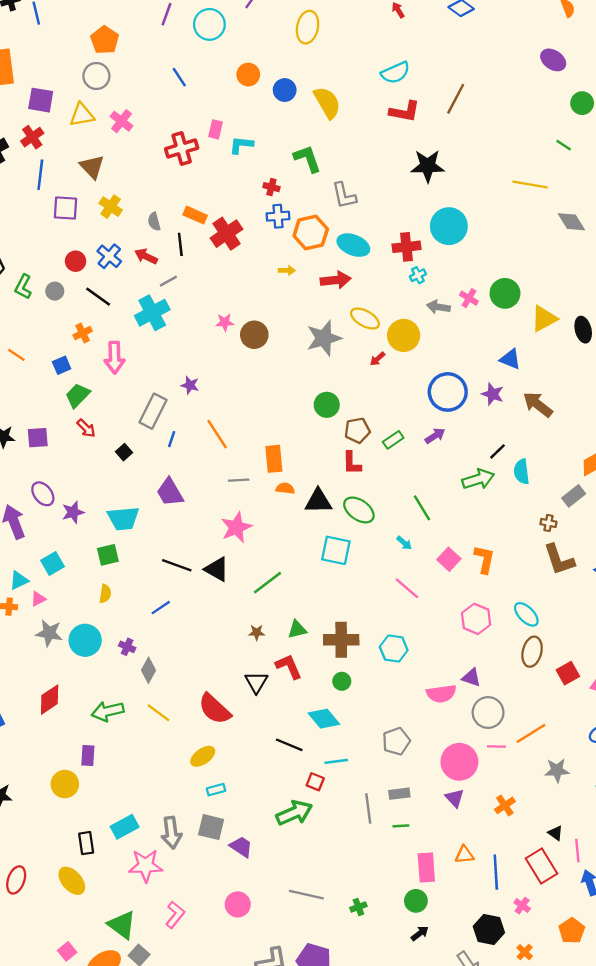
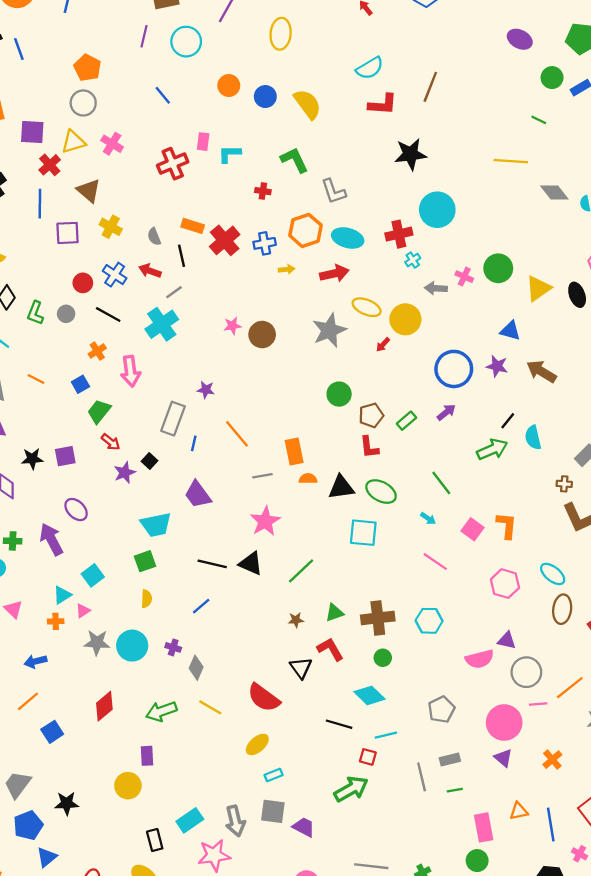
red cross: (32, 137) -> (50, 165), moved
blue cross: (278, 216) -> (265, 243), moved
purple star: (73, 512) -> (125, 473), moved

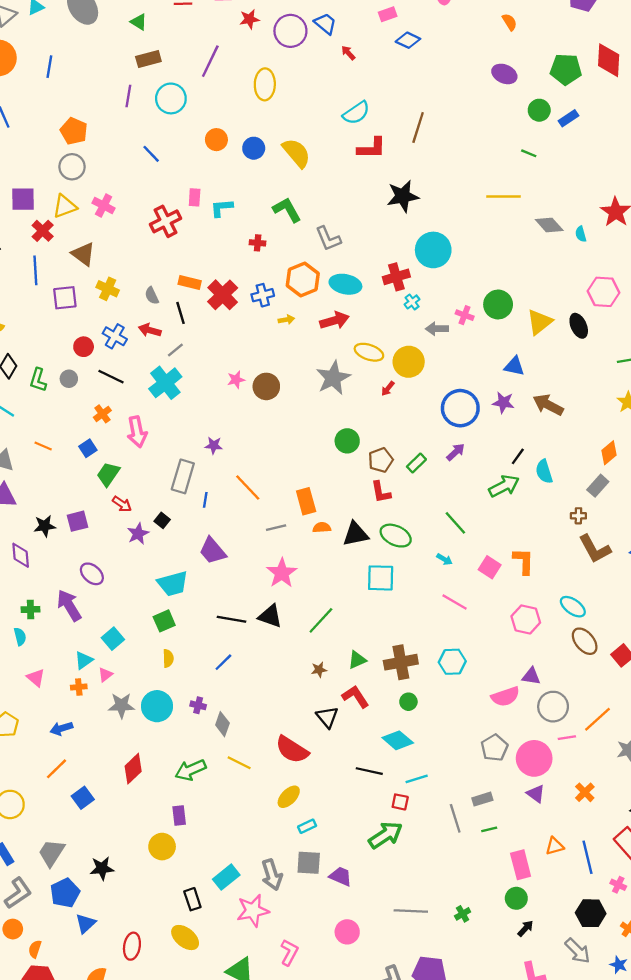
brown ellipse: (562, 609) -> (585, 641), turned -44
gray pentagon: (441, 709) -> (494, 748), moved

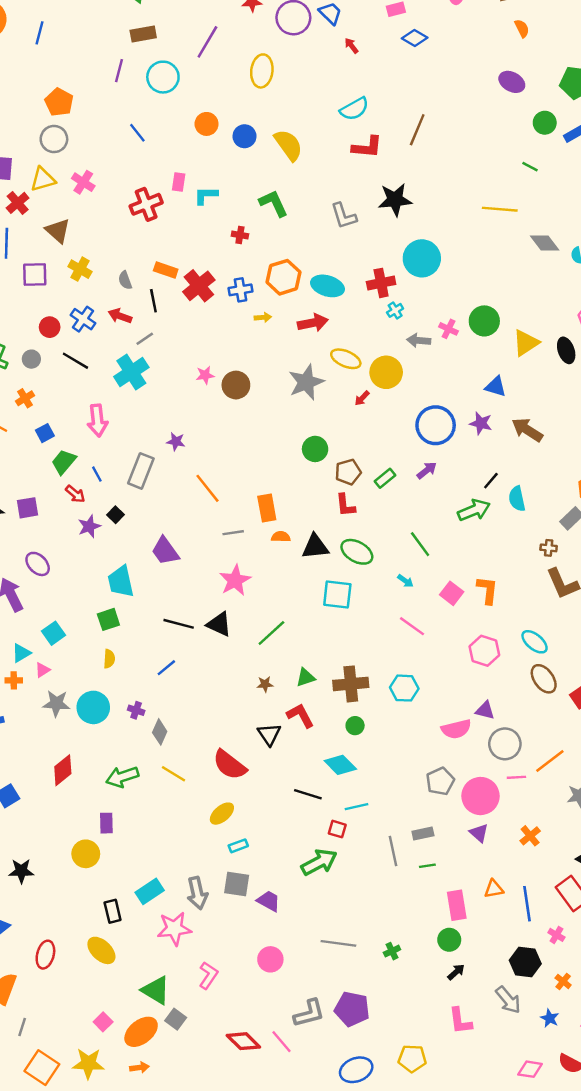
gray L-shape: (328, 239) -> (344, 216), moved
orange cross: (102, 414) -> (25, 398), moved
blue line: (205, 500) -> (97, 474), moved, turned -42
cyan trapezoid: (173, 584) -> (121, 581), turned 88

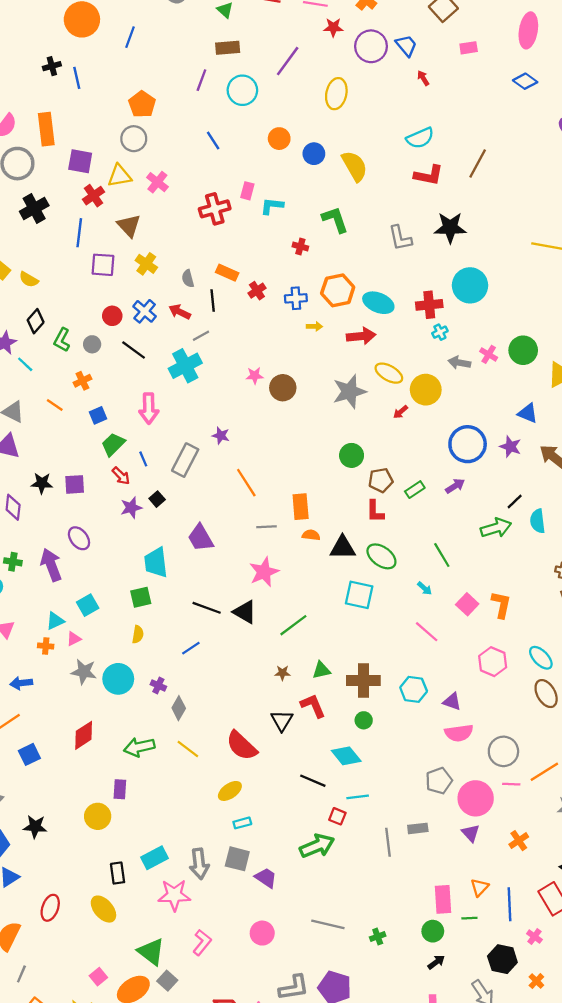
blue diamond: (415, 38) -> (525, 81), moved
red cross: (199, 286) -> (257, 291), size x0.6
purple triangle: (485, 710) -> (452, 701), moved
green line: (427, 866) -> (469, 918), moved
orange triangle: (494, 889) -> (480, 887), turned -42

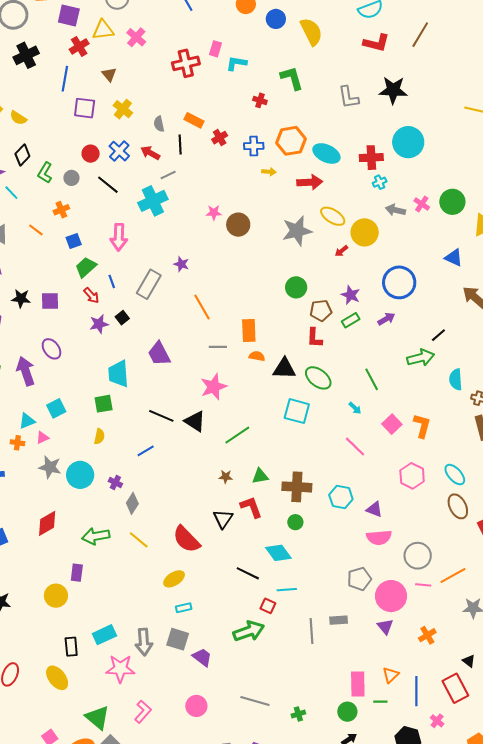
brown triangle: (129, 226) -> (109, 75), size x0.7
purple star: (510, 447) -> (351, 295), moved
cyan semicircle: (538, 521) -> (456, 379), moved

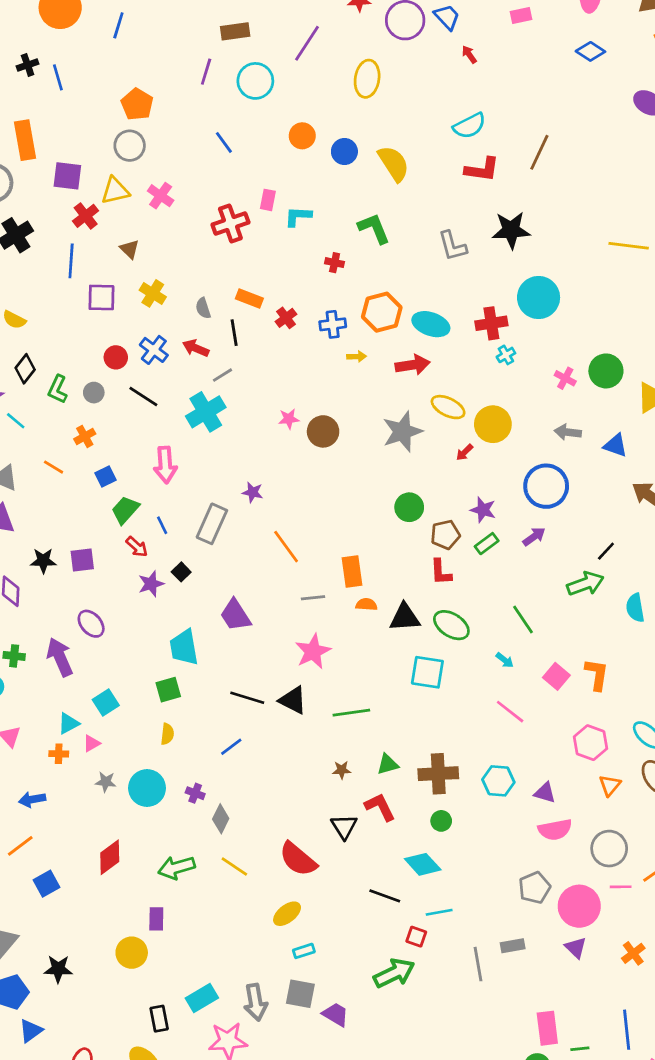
gray arrow: (395, 210) -> (568, 432), moved
green line: (237, 435) -> (351, 713), turned 32
gray star: (50, 467) -> (106, 782), size x0.7
orange triangle: (391, 675) -> (610, 785), moved

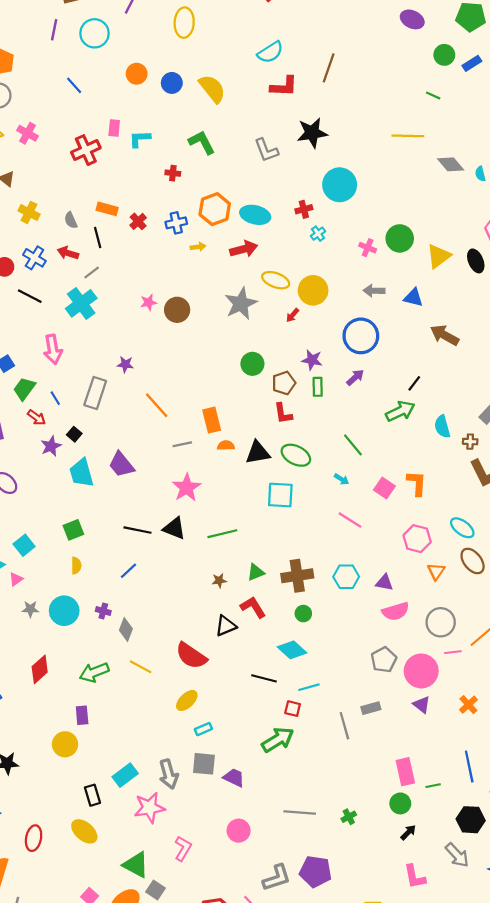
red cross: (491, 323) -> (304, 209), size x0.7
green rectangle: (487, 544) -> (318, 387), turned -48
cyan trapezoid: (184, 647) -> (82, 473), moved
black triangle: (344, 827) -> (226, 626), turned 45

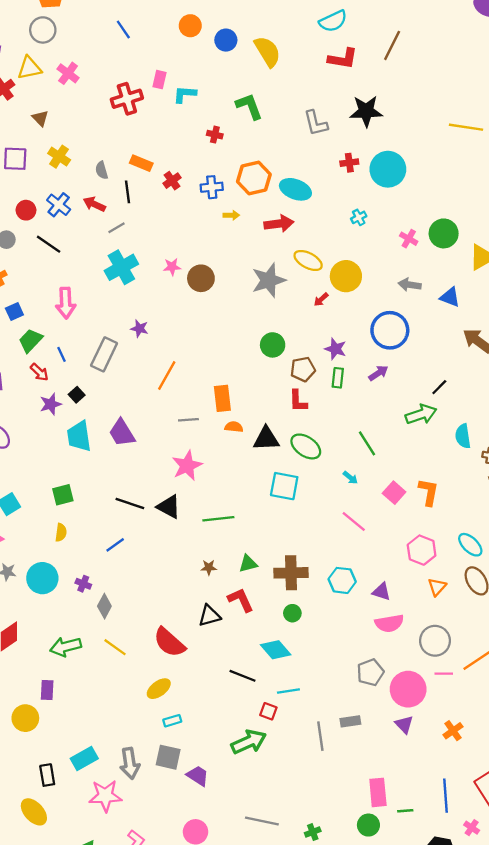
red cross: (304, 209) -> (349, 163), moved
cyan cross: (81, 303) -> (121, 267), moved
orange line: (157, 405) -> (167, 376), turned 64

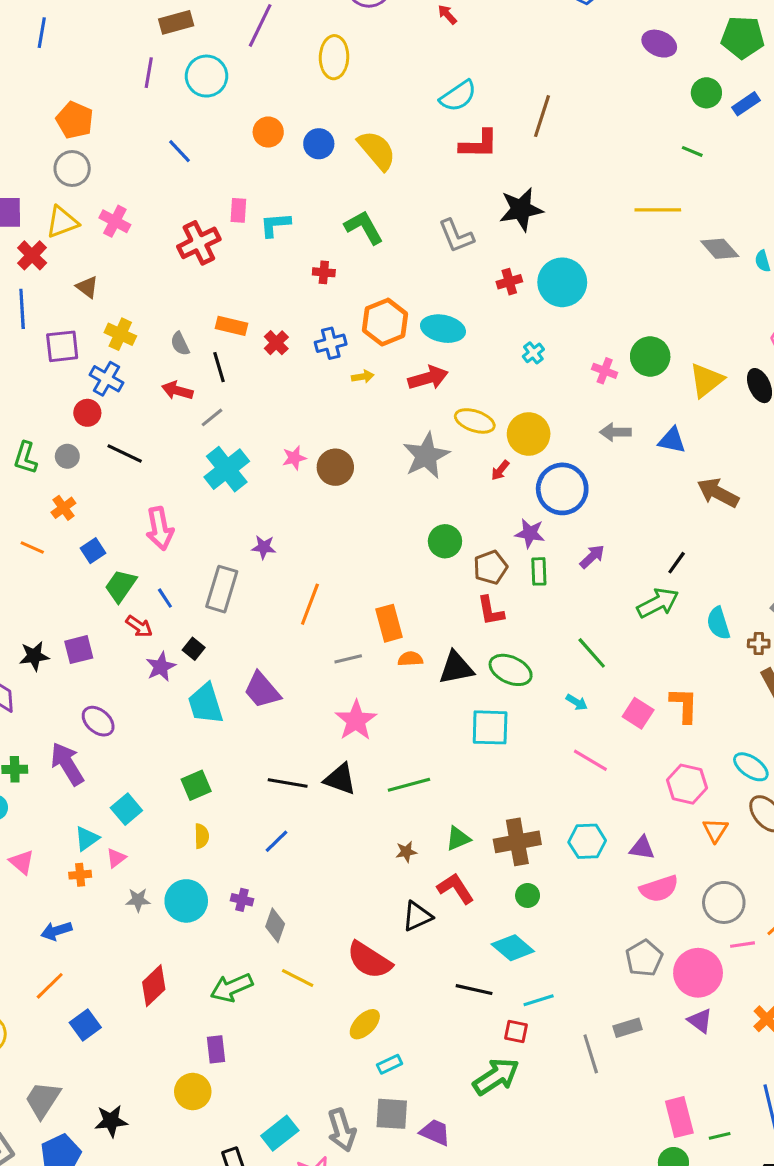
blue cross: (59, 205) -> (107, 379), moved
blue circle: (390, 330) -> (562, 489), moved

